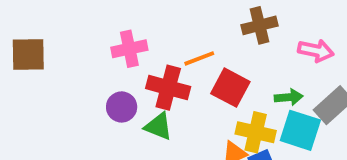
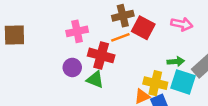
brown cross: (260, 25) -> (123, 16), moved
pink arrow: (316, 51) -> (182, 24), moved
red square: (230, 88) -> (143, 28), moved

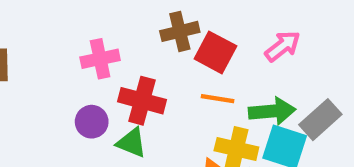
pink arrow: (182, 24) -> (283, 46), turned -50
orange line: (120, 37) -> (218, 99), moved, turned 30
green arrow: (176, 61) -> (272, 111), size x1.5

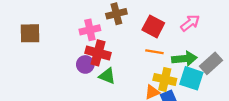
brown cross: (180, 31) -> (116, 14), moved
red cross: (142, 101) -> (98, 53), moved

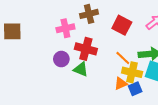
orange line: (154, 52) -> (123, 58), moved, turned 35
red cross: (98, 53) -> (86, 49), moved

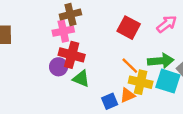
brown cross: (89, 14) -> (70, 14), moved
red cross: (86, 49) -> (72, 55), moved
blue square: (135, 89) -> (110, 101), moved

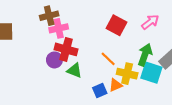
brown cross: (70, 14) -> (49, 16), moved
green arrow: (161, 61) -> (145, 55), turned -65
orange line: (130, 66) -> (108, 59), moved

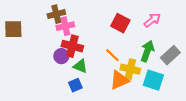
cyan square: (151, 73) -> (153, 80), moved
orange triangle: (115, 85) -> (119, 80), size x1.5
blue square: (100, 90) -> (75, 85), moved

